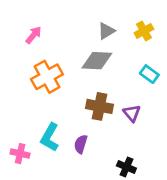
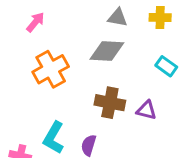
gray triangle: (106, 31) -> (118, 18), turned 42
yellow cross: (144, 31) -> (160, 18), turned 30
purple triangle: (132, 113) -> (146, 110), turned -36

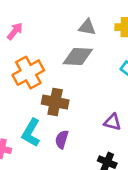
brown cross: (110, 103) -> (55, 102), moved
purple triangle: (146, 110) -> (112, 122), moved

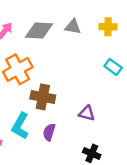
gray diamond: (78, 57) -> (39, 30), moved
purple triangle: (112, 122) -> (87, 113), moved

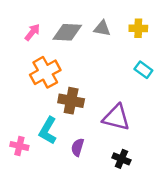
purple triangle: (87, 113) -> (116, 118), size x1.6
purple semicircle: (49, 132) -> (78, 147), moved

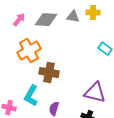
yellow cross: (138, 28) -> (93, 13), moved
purple triangle: (116, 118) -> (95, 93), moved

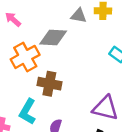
pink arrow: (19, 20) -> (13, 19), turned -88
gray diamond: (46, 20) -> (53, 38), moved

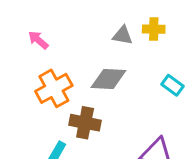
gray diamond: (53, 38) -> (108, 79), moved

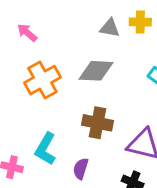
brown cross: (85, 123) -> (97, 123), moved

